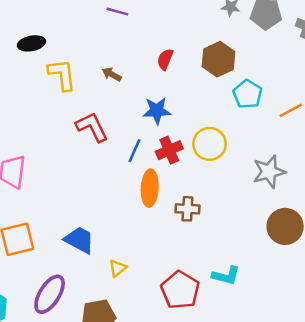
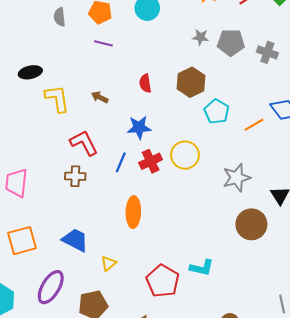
red semicircle: (165, 59) -> (145, 83), turned -30
orange ellipse: (150, 188) -> (133, 212), moved
brown cross: (187, 209) -> (75, 176), moved

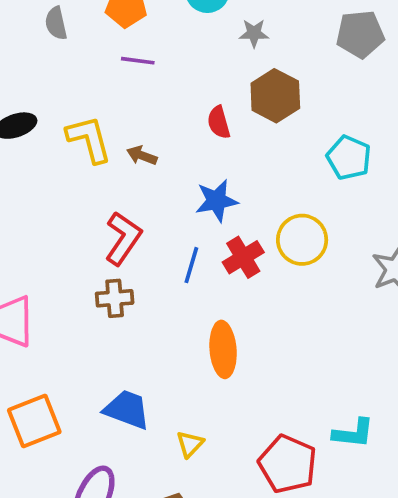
gray star: (200, 37) -> (254, 33), moved
brown hexagon: (191, 82) -> (275, 96), moved
yellow L-shape: (57, 99) -> (89, 139), moved
red L-shape: (84, 143) -> (123, 238), turned 68

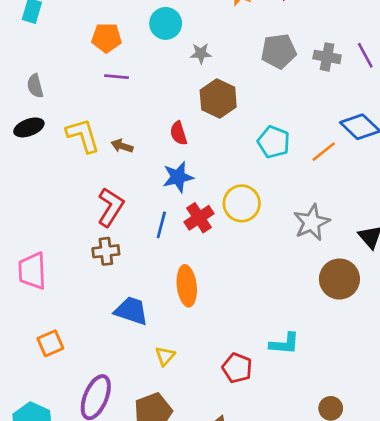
gray semicircle: (56, 23) -> (35, 86), moved
red semicircle: (219, 122) -> (179, 133), moved
blue trapezoid: (127, 410) -> (131, 311), moved
orange square: (34, 421) -> (50, 343), size x0.7
red pentagon: (288, 464) -> (237, 368), size x0.7

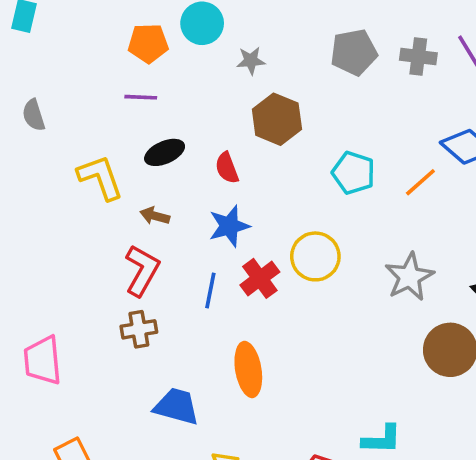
orange pentagon: (107, 38) -> (148, 43), moved
black ellipse: (29, 127) -> (165, 152), moved
brown arrow: (122, 146) -> (155, 216), moved

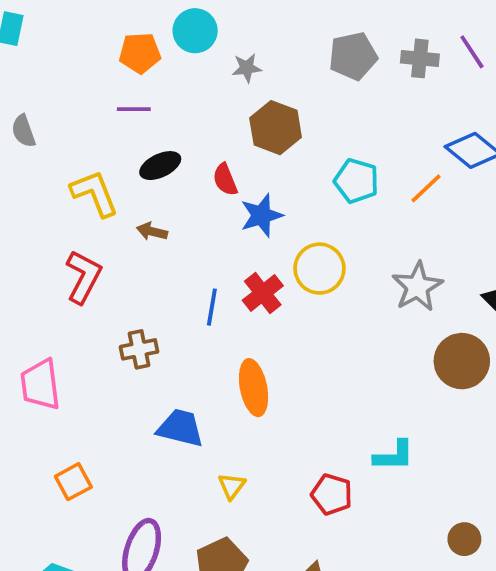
blue star: (229, 226) -> (261, 215), moved
red L-shape: (142, 270) -> (83, 277), moved

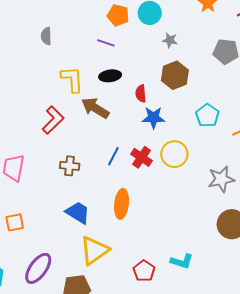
brown arrow: (152, 231) -> (95, 108), size x1.8
red cross: (263, 293) -> (142, 157), turned -35
yellow triangle: (232, 486) -> (94, 250), size x2.0

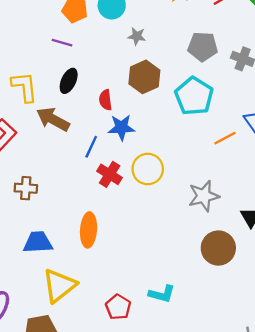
black ellipse: (110, 76) -> (69, 81), turned -55
cyan pentagon: (207, 115) -> (194, 96), moved, size x1.4
blue line: (113, 156) -> (91, 147), moved
blue trapezoid: (78, 213) -> (38, 242), turned -32

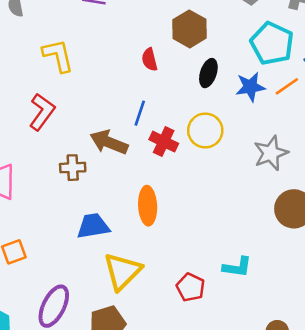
black ellipse: (69, 81) -> (208, 73), moved
cyan pentagon: (194, 96) -> (272, 43), moved
brown arrow: (53, 119) -> (109, 142), moved
blue star: (121, 127) -> (250, 87), moved

